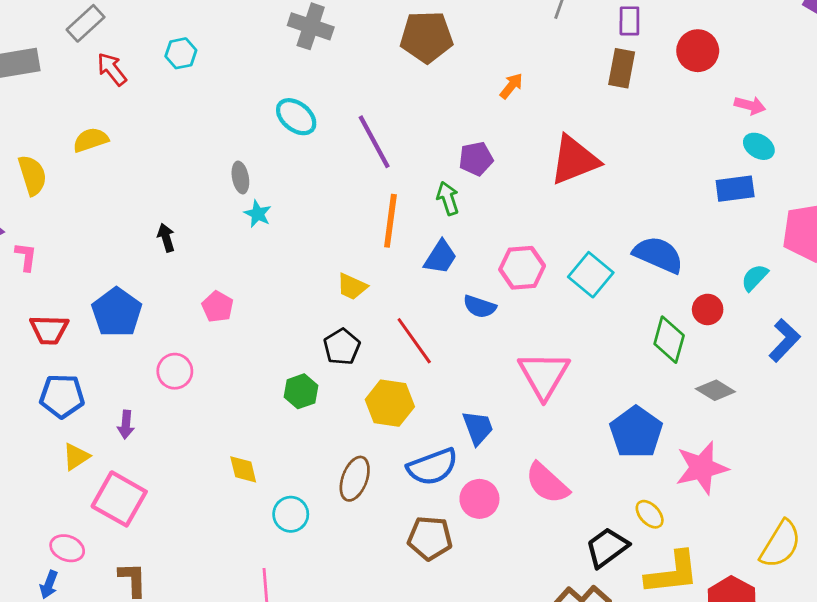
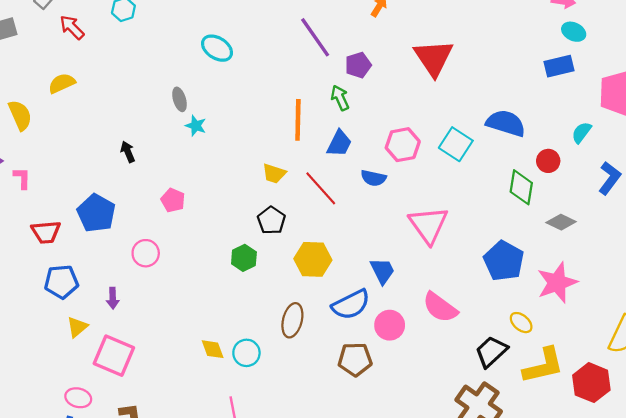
purple line: (374, 142) -> (315, 37), moved
red triangle: (574, 160) -> (434, 58), turned -36
red line: (414, 341) -> (321, 188), moved
yellow diamond: (243, 469) -> (213, 349), moved

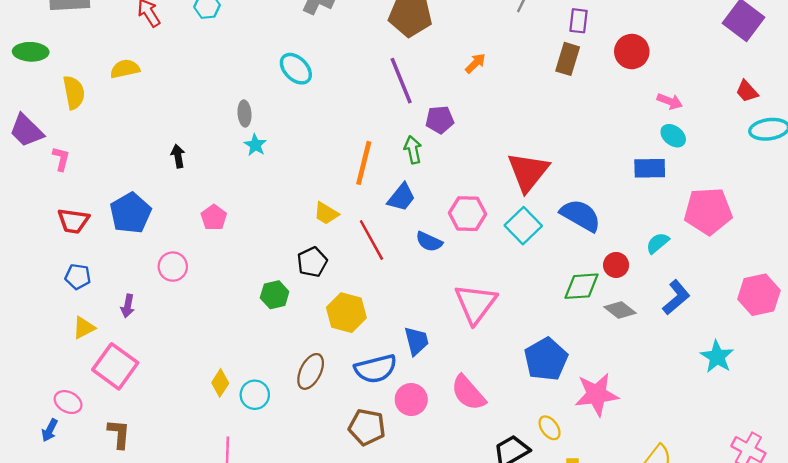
red triangle: (434, 58) -> (528, 172), moved
green diamond: (521, 187) -> (582, 286), turned 64
gray diamond: (561, 222) -> (620, 310), moved
blue pentagon: (61, 282) -> (78, 277), size x0.7
yellow diamond: (213, 349) -> (220, 383), turned 40

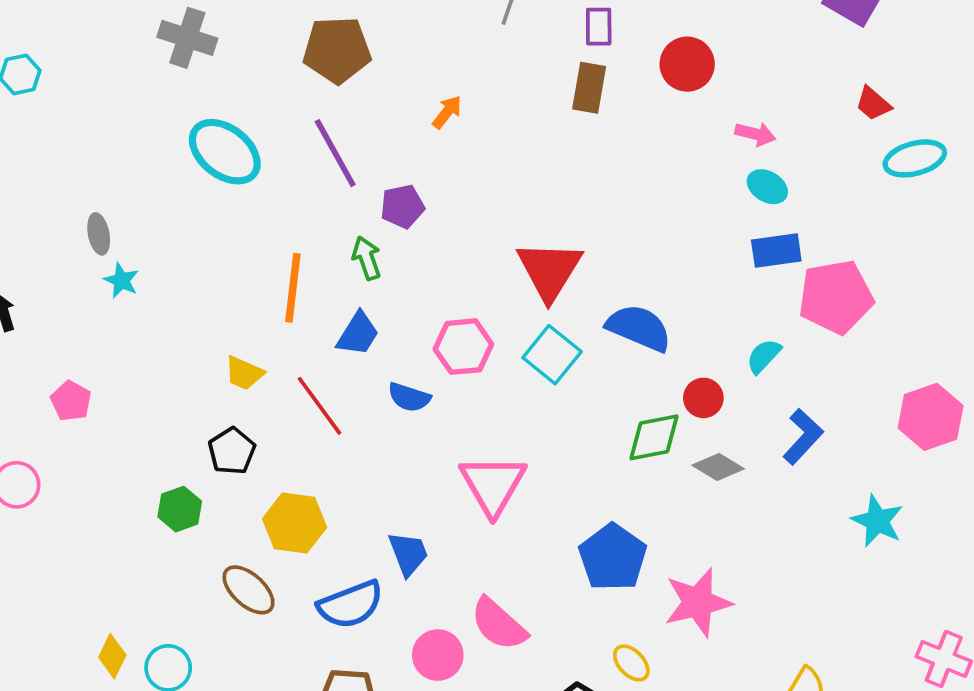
cyan ellipse: (296, 69) -> (225, 152), moved, size x1.4
blue rectangle: (650, 168) -> (776, 251), moved
brown ellipse: (311, 371) -> (249, 590), moved, turned -68
pink circle: (411, 400) -> (438, 655), moved

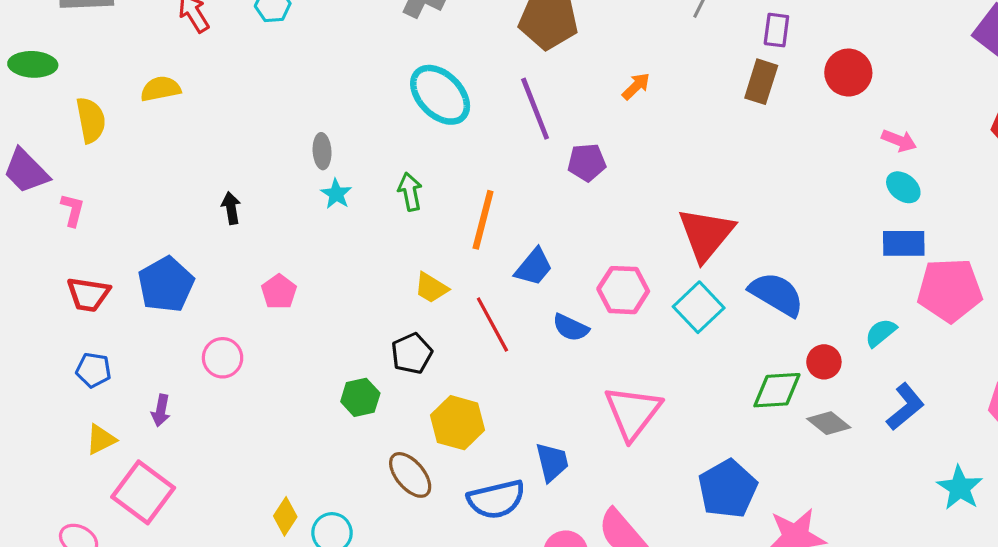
green arrow: (367, 258) -> (410, 192), moved

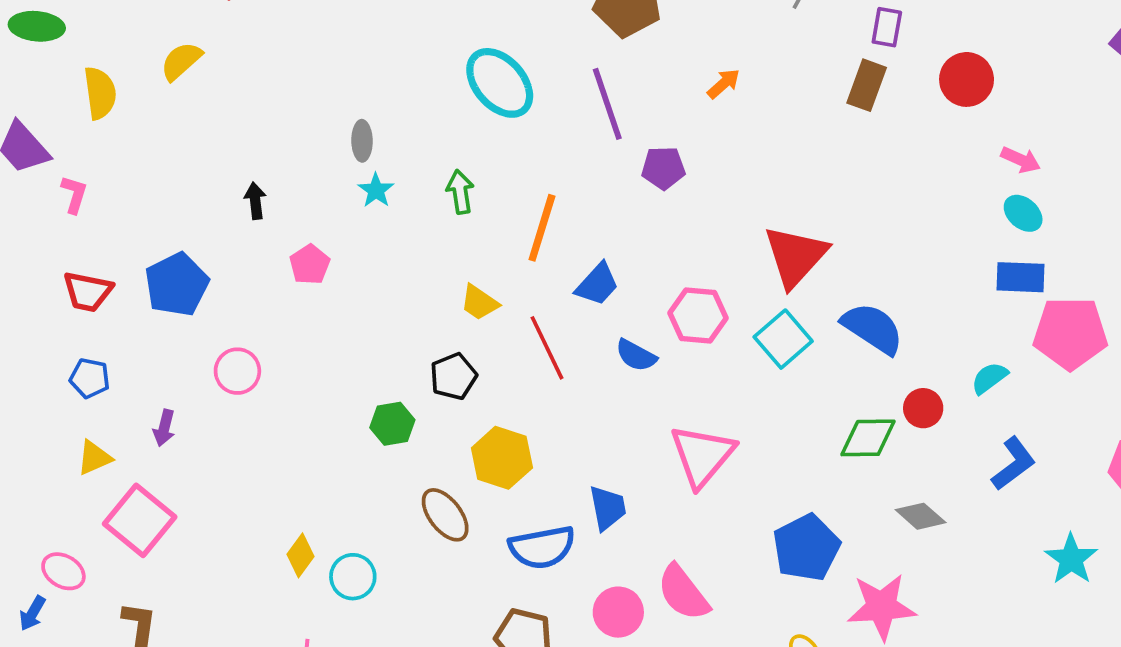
yellow semicircle: (160, 89) -> (181, 61), turned -33
pink pentagon: (279, 292) -> (310, 265), moved
gray diamond: (829, 423) -> (921, 516), moved

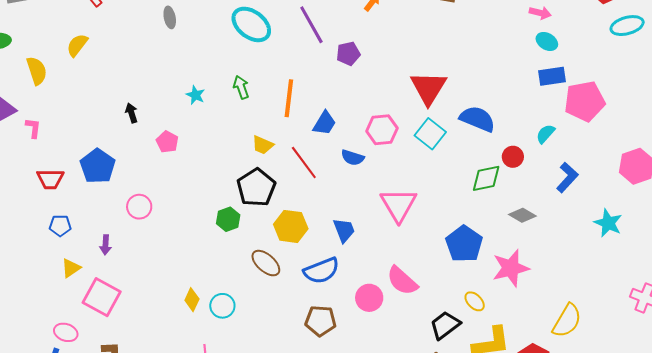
gray ellipse: (362, 141) -> (170, 17), moved
black pentagon: (453, 376) -> (256, 187), size x1.5
blue trapezoid: (608, 508) -> (344, 230), moved

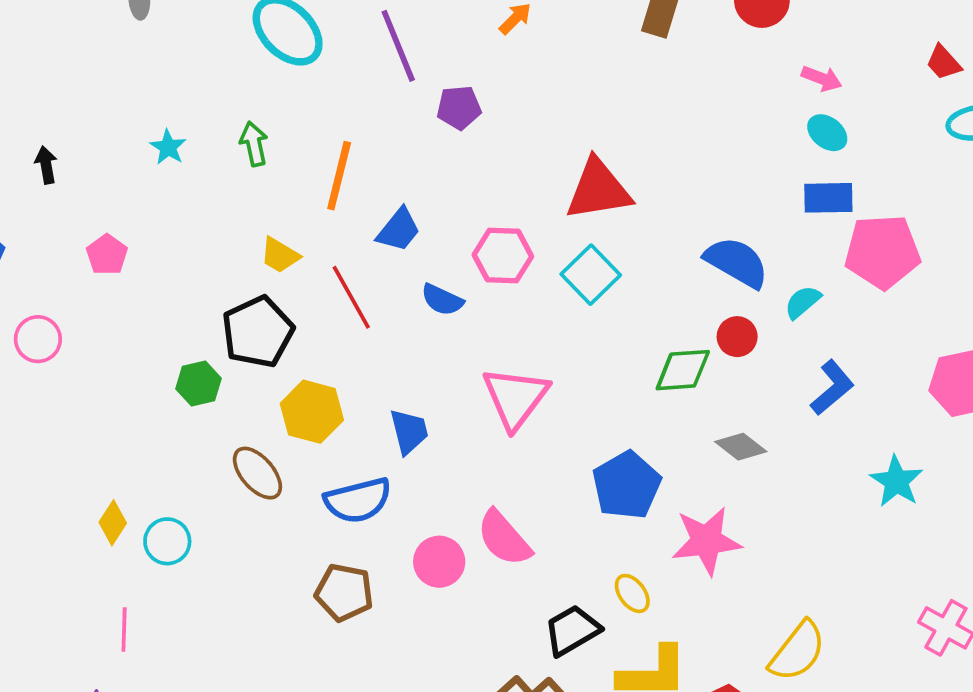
red triangle: (428, 88) -> (598, 190), turned 42
blue semicircle: (477, 119) -> (737, 262), moved
pink pentagon: (167, 142) -> (107, 255), moved

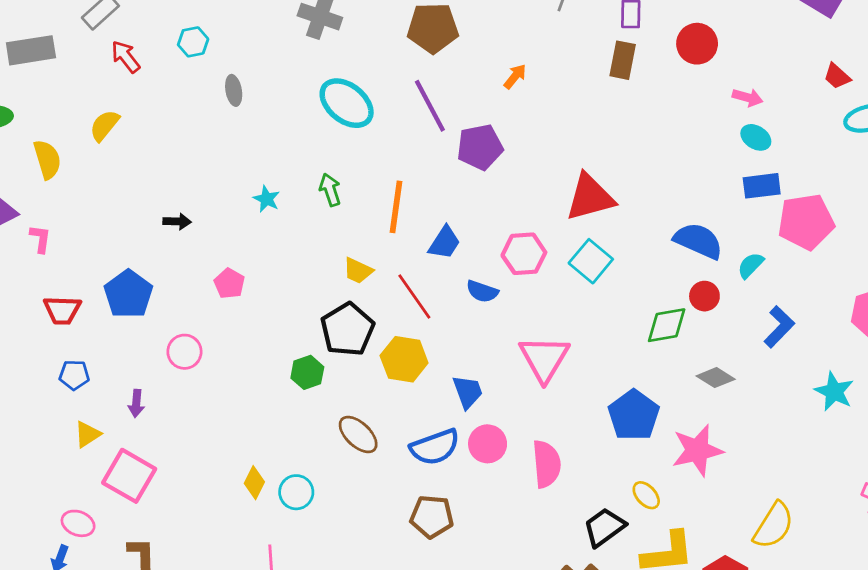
purple pentagon: (459, 108) -> (480, 147), size x1.4
black arrow: (46, 165) -> (177, 221), turned 108
yellow hexagon: (312, 412) -> (404, 359), moved
pink semicircle: (504, 538) -> (547, 464), turned -138
pink circle: (439, 562) -> (488, 444), moved

